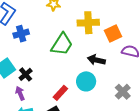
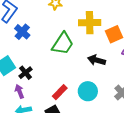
blue cross: (21, 34) -> (22, 32), turned -35
cyan circle: (86, 81) -> (88, 91), moved

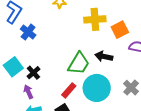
green trapezoid: (63, 44) -> (79, 64), moved
cyan circle: (88, 91) -> (97, 88), size x1.4

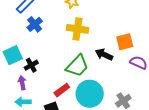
yellow cross: (95, 19) -> (77, 29), moved
black arrow: (104, 56) -> (104, 55), moved

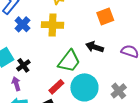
yellow cross: (77, 29) -> (53, 25), moved
orange square: (125, 42) -> (105, 16), moved

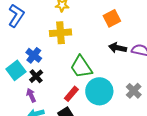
blue cross: (22, 24) -> (34, 55), moved
black arrow: (95, 47) -> (118, 48), moved
green trapezoid: (69, 61) -> (81, 67), turned 115

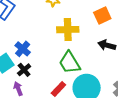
yellow cross: (60, 33) -> (68, 30), moved

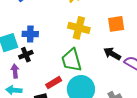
blue cross: (23, 49) -> (30, 34), turned 35

